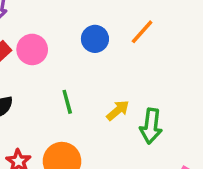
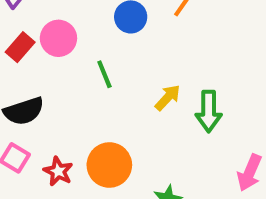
green line: (67, 102) -> (104, 74), moved

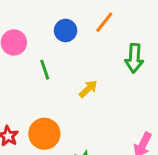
green arrow: (209, 111) -> (134, 58), moved

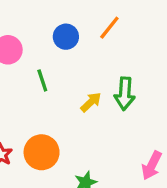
green arrow: (134, 58) -> (125, 94), moved

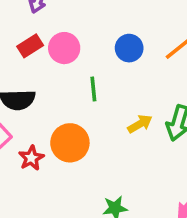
orange circle: (42, 152) -> (70, 143), moved

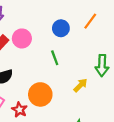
green line: (93, 89) -> (55, 58), moved
yellow arrow: (140, 124) -> (80, 85), moved

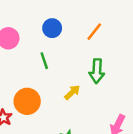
orange line: (90, 21) -> (94, 32), moved

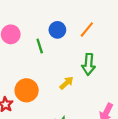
blue circle: (52, 28) -> (57, 30), moved
green line: (44, 61) -> (40, 46), moved

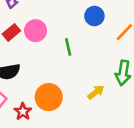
blue circle: (57, 30) -> (94, 16), moved

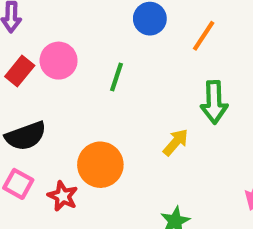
green line: (68, 47) -> (116, 77), turned 42

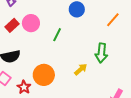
orange line: (204, 36) -> (113, 20), moved

